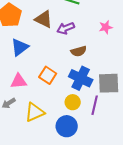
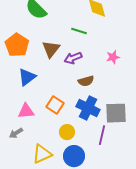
brown triangle: (44, 19) -> (51, 49), turned 42
yellow circle: (73, 102) -> (67, 132), moved
yellow triangle: (35, 112) -> (42, 154), moved

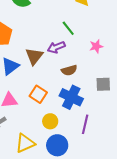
green line: (79, 31) -> (68, 28), moved, turned 35
brown triangle: (51, 49) -> (34, 56), moved
gray square: (116, 113) -> (103, 84), moved, size x0.7

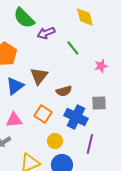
purple arrow: (56, 47) -> (46, 33), moved
brown semicircle: (69, 70) -> (64, 91), moved
gray square: (103, 84) -> (99, 103), moved

